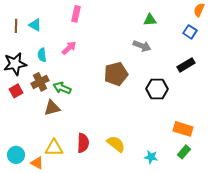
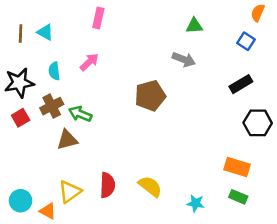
black hexagon: (157, 89) -> (258, 123), moved
yellow triangle: (54, 148) -> (70, 192), turned -36
green rectangle: (184, 152) -> (238, 197), turned 72

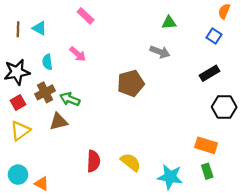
pink rectangle: (98, 18) -> (86, 16), turned -60
pink arrow: (89, 62) -> (78, 54), turned 84
yellow triangle: (70, 192) -> (20, 131), moved
green rectangle: (238, 197) -> (207, 171), turned 49
cyan star: (196, 203) -> (170, 177), size x1.6

